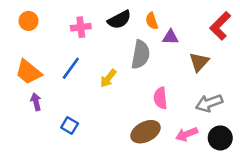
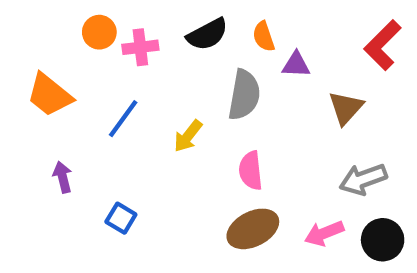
orange circle: (28, 21) -> (99, 32), moved
orange trapezoid: (28, 72) -> (50, 95), moved
pink semicircle: (160, 98) -> (251, 171), moved

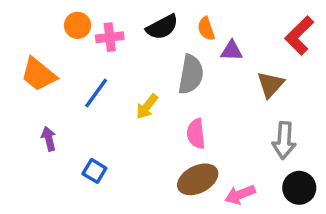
gray arrow: (363, 179) -> (284, 140), turned -66
pink arrow: (324, 233) -> (240, 195), moved

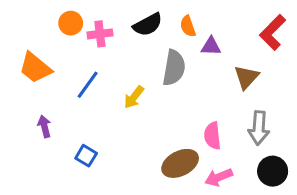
pink semicircle: (196, 134) -> (212, 136), moved

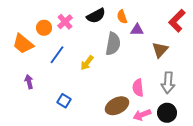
orange circle: (71, 23) -> (44, 28), moved
pink cross: (100, 34) -> (65, 22), turned -35
blue square: (86, 156) -> (64, 101), moved
black circle: (273, 171) -> (167, 113), moved

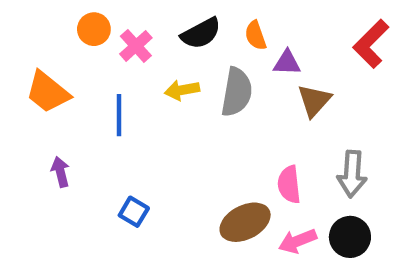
orange circle: (44, 28) -> (94, 29), moved
brown triangle: (160, 50) -> (314, 100), moved
blue line: (57, 55) -> (119, 115), turned -36
yellow arrow: (87, 63) -> (182, 90), moved, turned 42

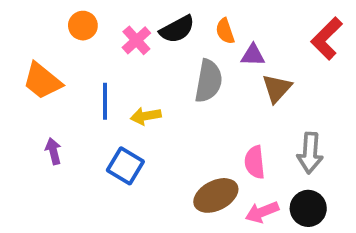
pink cross: (136, 46) -> (136, 40), moved
yellow arrow: (182, 90) -> (146, 116), moved
blue square: (134, 212) -> (125, 166), moved, size x1.4

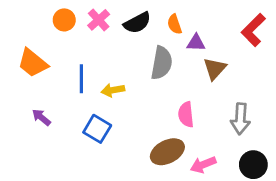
pink cross: (136, 40) -> (99, 20), moved
purple arrow: (53, 151) -> (41, 117), turned -36
pink semicircle: (255, 162) -> (186, 114), moved
black circle: (308, 208) -> (253, 165), moved

